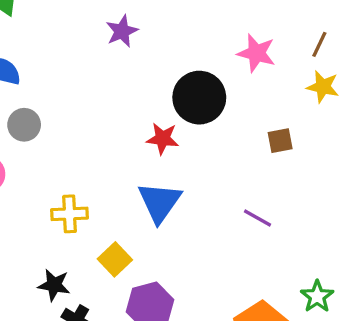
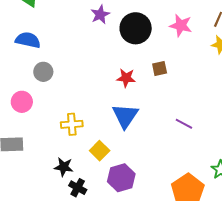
black circle: (199, 98) -> (136, 28), moved
brown square: (280, 141) -> (160, 68), moved

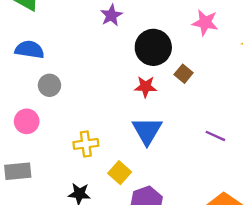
black circle: (136, 28) -> (153, 47), moved
brown square: (160, 68) -> (184, 74), turned -35

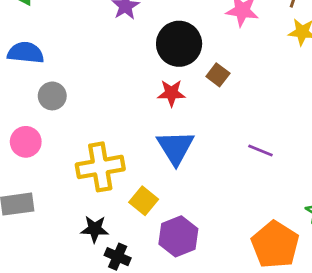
yellow cross: (86, 144) -> (100, 167), size x1.5

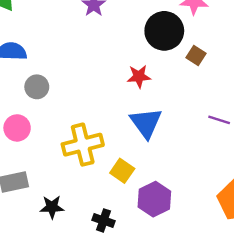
black circle: (179, 44) -> (164, 31), moved
brown square: (218, 75) -> (196, 56), moved
black star: (95, 229) -> (52, 207), moved

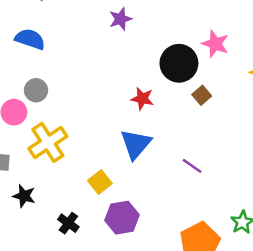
gray circle: (37, 87) -> (36, 90), moved
purple line: (219, 120) -> (192, 166), moved
yellow cross: (83, 145) -> (48, 142), moved, turned -36

